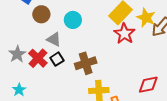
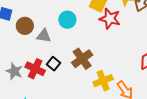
cyan circle: (73, 20) -> (67, 20), moved
gray triangle: (54, 39) -> (44, 36), moved

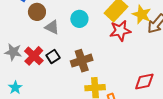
red star: (110, 19) -> (120, 31), turned 30
gray star: (14, 71) -> (13, 52), turned -30

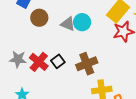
gray triangle: (52, 27) -> (68, 24), moved

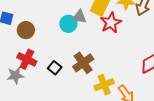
gray triangle: (68, 24) -> (79, 17), moved
red cross: (39, 62) -> (27, 59), moved

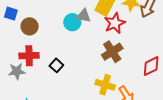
red cross: (27, 59) -> (29, 56), turned -30
brown cross: (83, 63) -> (112, 52), moved
yellow cross: (104, 85) -> (105, 85), turned 36

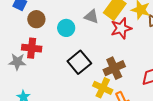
cyan circle: (72, 22) -> (66, 28), moved
brown cross: (112, 52) -> (114, 68), moved
black square: (56, 65) -> (79, 62), moved, size x1.6

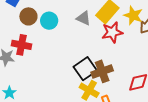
cyan circle: (66, 28) -> (49, 21), moved
black square: (79, 62) -> (85, 69), moved

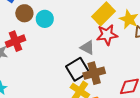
gray triangle: (84, 18) -> (87, 48), moved
red cross: (21, 45) -> (15, 41), turned -36

